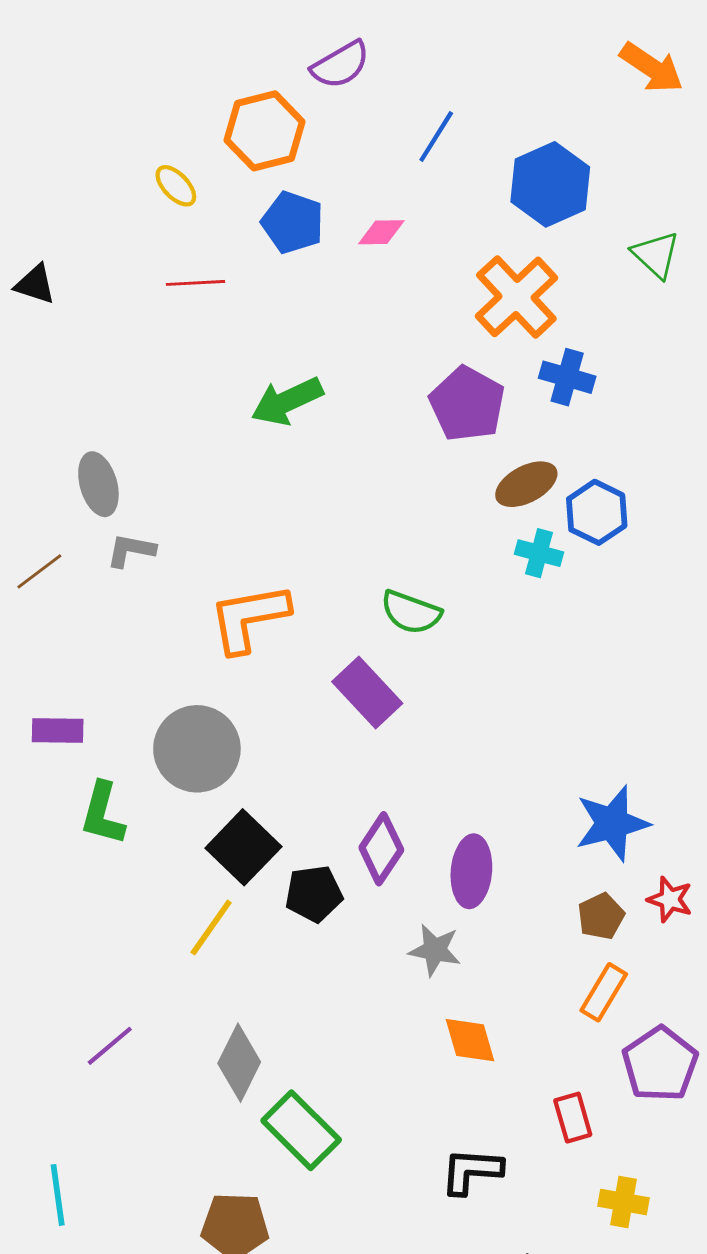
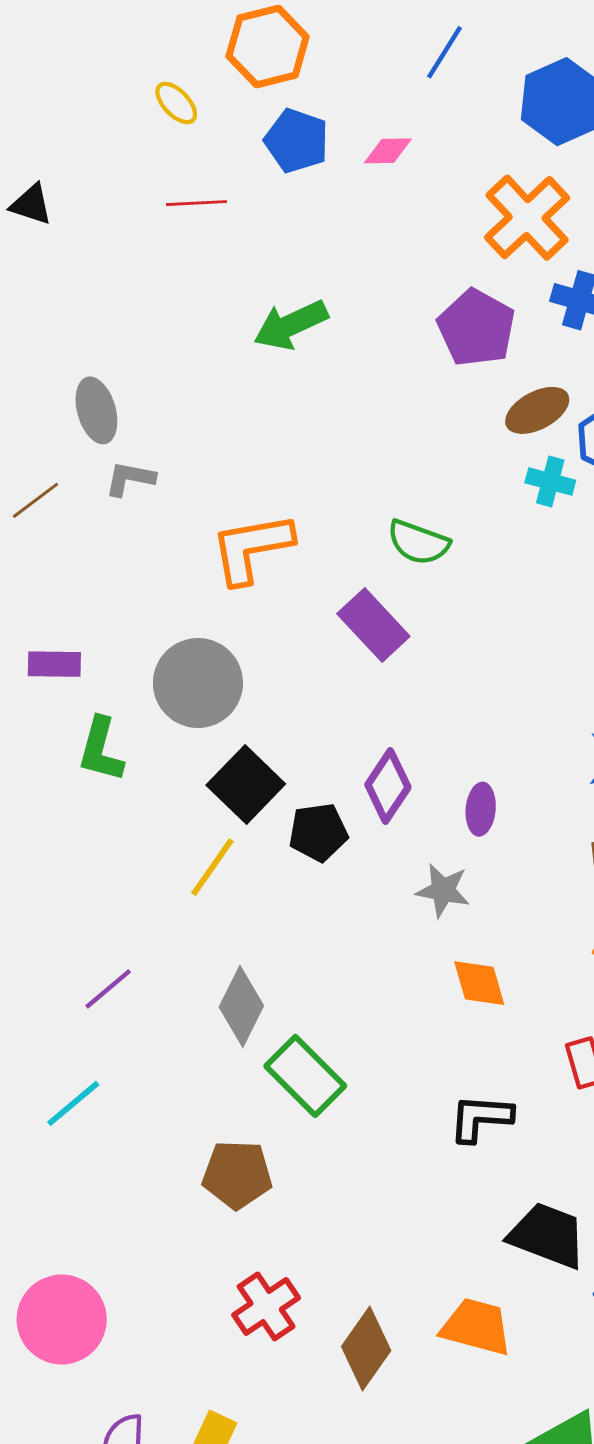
purple ellipse: (471, 871) -> (481, 809), size x0.7
cyan line: (58, 1195) -> (73, 1103), moved, turned 58

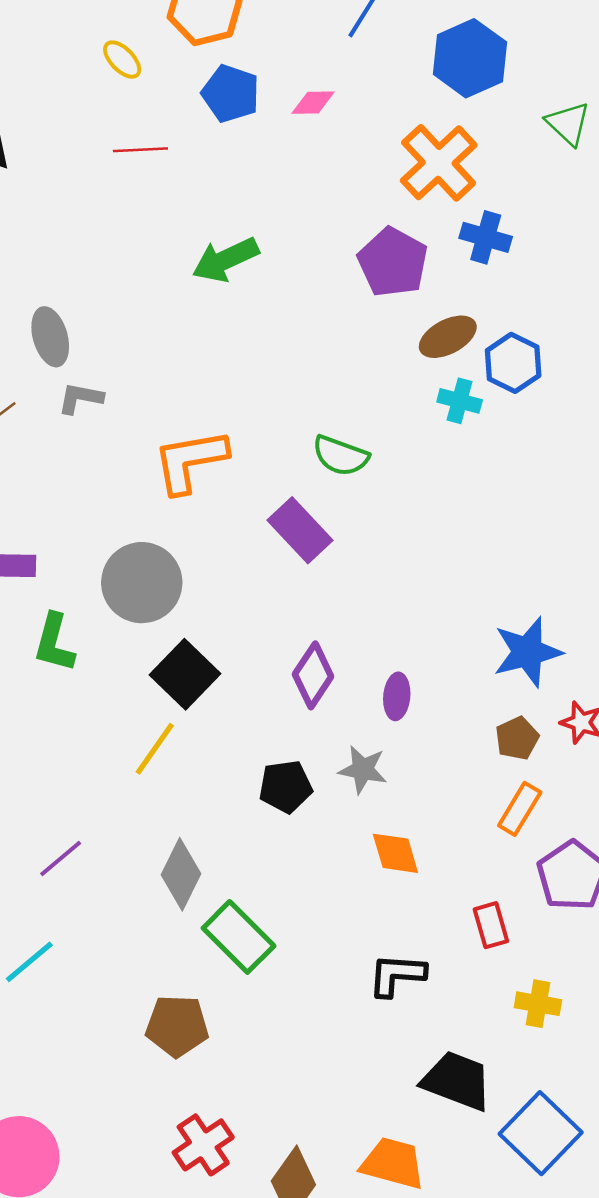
black pentagon: (318, 832) -> (286, 787), moved

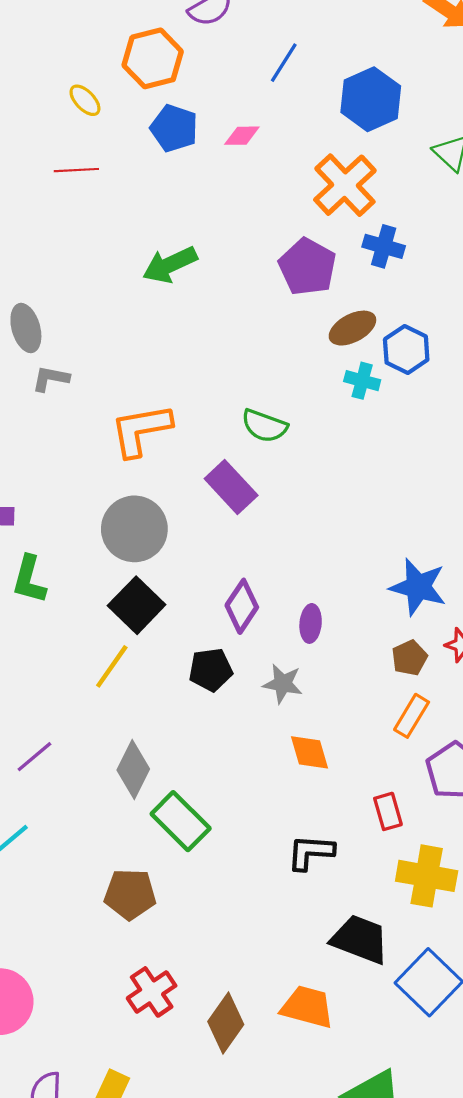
red line: (140, 150) -> (76, 170), moved
gray circle: (142, 583) -> (134, 529), moved
blue star: (528, 652) -> (418, 587), turned 30
black pentagon: (286, 787) -> (211, 670), moved
yellow cross: (538, 1004) -> (427, 876), size x1.6

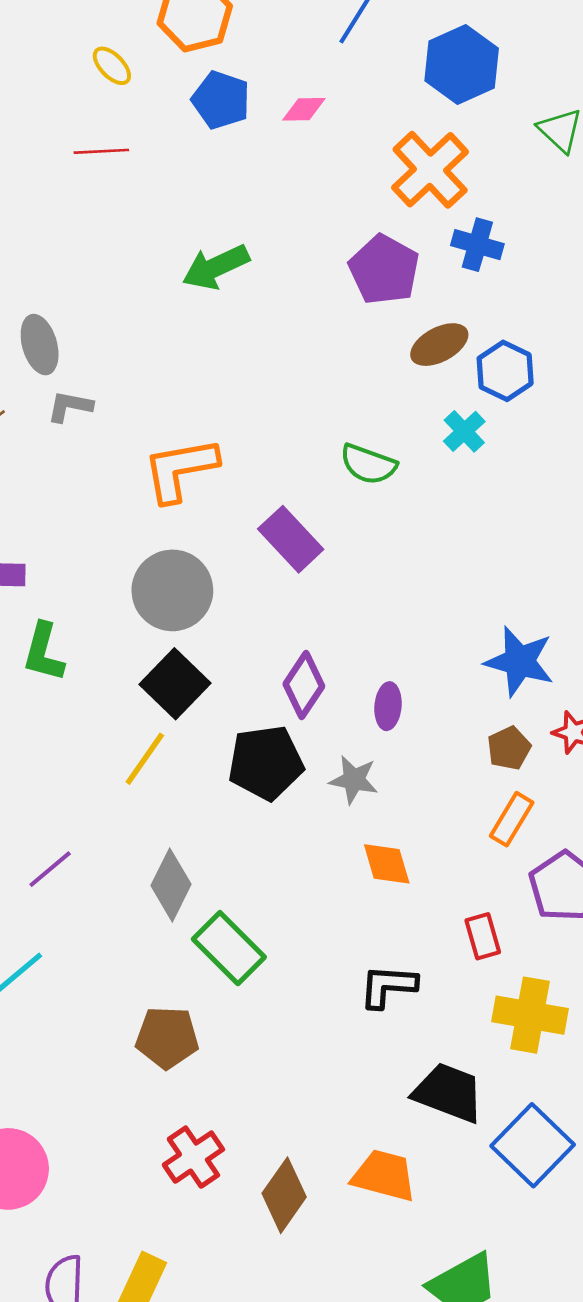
cyan cross: (362, 381) -> (464, 431), moved, turned 32
green semicircle: (264, 426) -> (368, 464), moved
black pentagon: (211, 670) -> (266, 763), size x1.4

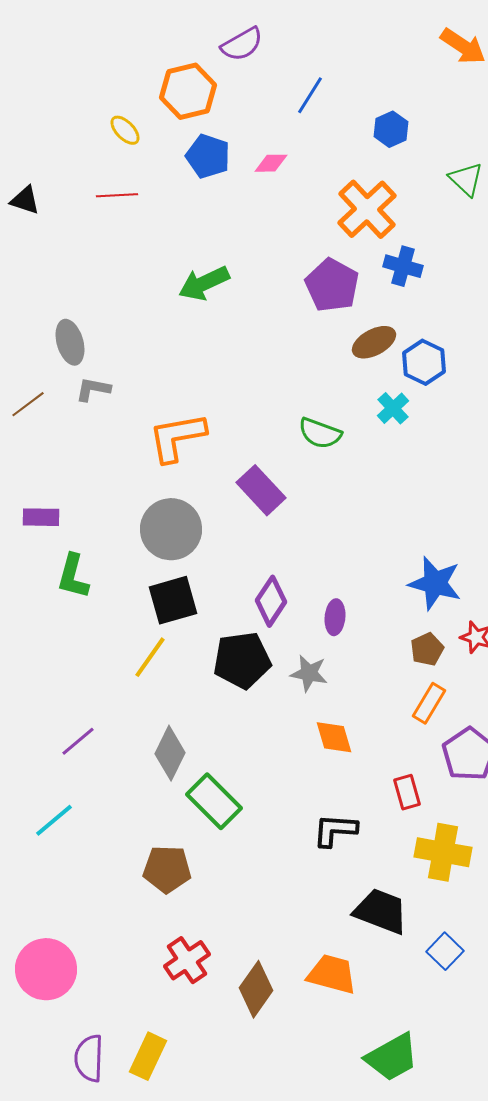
blue hexagon: (462, 65) -> (391, 129), size x0.6
black square: (175, 684) -> (173, 600), turned 30
blue square: (533, 1145) -> (445, 951), size x0.6

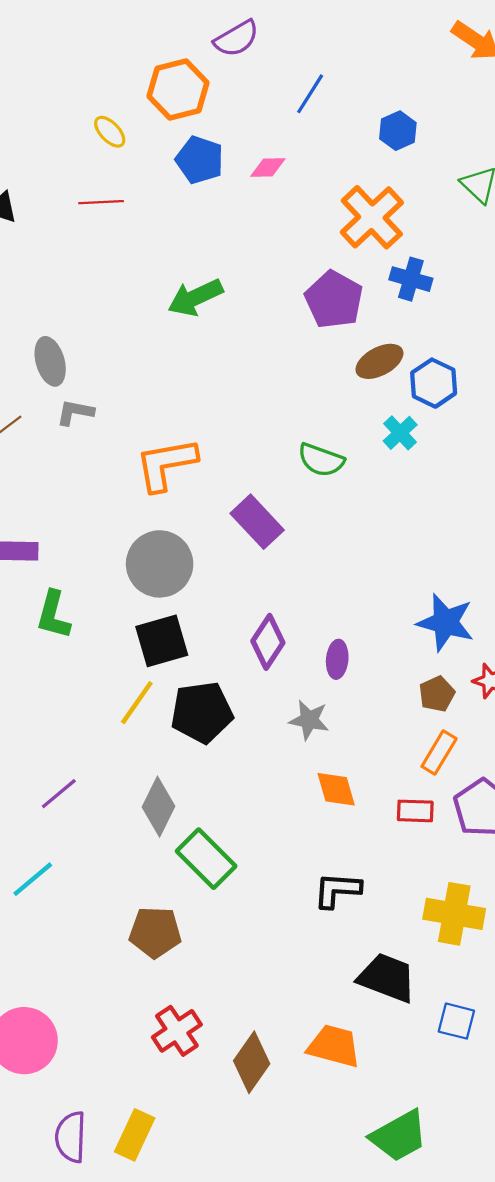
black pentagon: (242, 660) -> (202, 712), moved
red rectangle: (407, 792) -> (415, 811), moved, turned -72
blue square: (445, 951) -> (456, 1021), turned -30

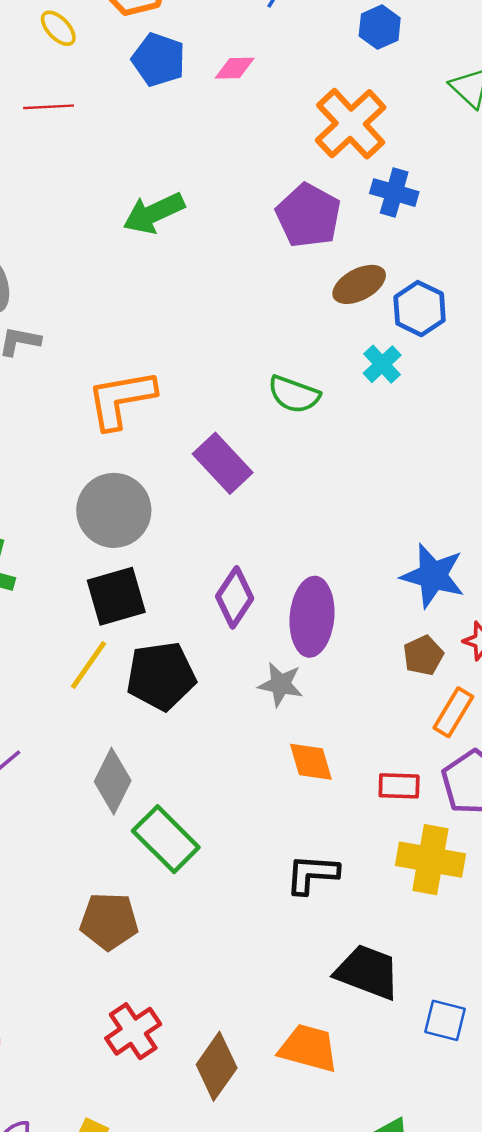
purple ellipse: (337, 659) -> (312, 617), size x1.8
orange rectangle: (439, 752) -> (453, 712), moved
yellow cross: (454, 914) -> (430, 860), moved

